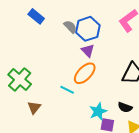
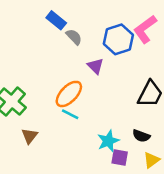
blue rectangle: (36, 16) -> (56, 20), moved
blue hexagon: (88, 29) -> (118, 39), moved
orange ellipse: (85, 73) -> (69, 94), moved

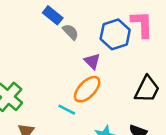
pink L-shape: (145, 29) -> (142, 24), turned 124
orange ellipse: (69, 94) -> (87, 89), moved

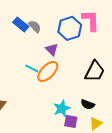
blue rectangle: (53, 15) -> (21, 24), moved
cyan line: (67, 110) -> (32, 68), moved

